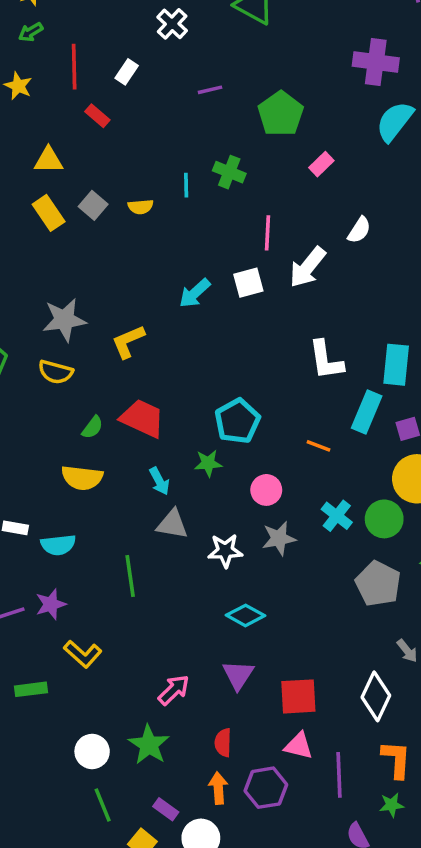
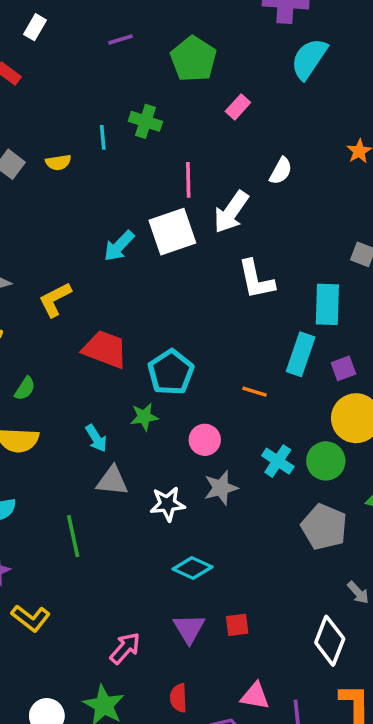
white square: (248, 283) -> (172, 232), size x1.5
white L-shape: (326, 360) -> (256, 280), moved
red trapezoid: (142, 418) -> (105, 349), moved
red square: (298, 696) -> (237, 625), moved, size x0.6

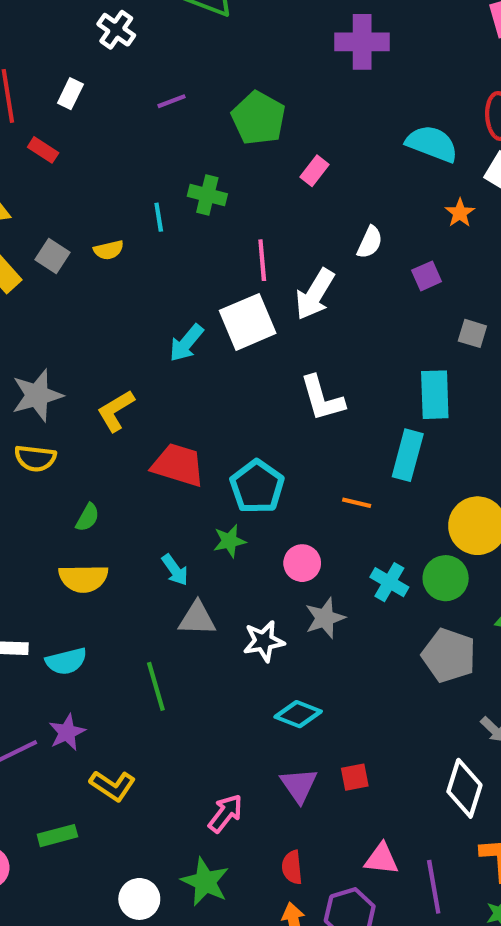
cyan semicircle: (309, 59) -> (432, 144), moved, turned 81
white L-shape: (256, 280) -> (322, 398), moved
purple square: (343, 368) -> (427, 276), moved

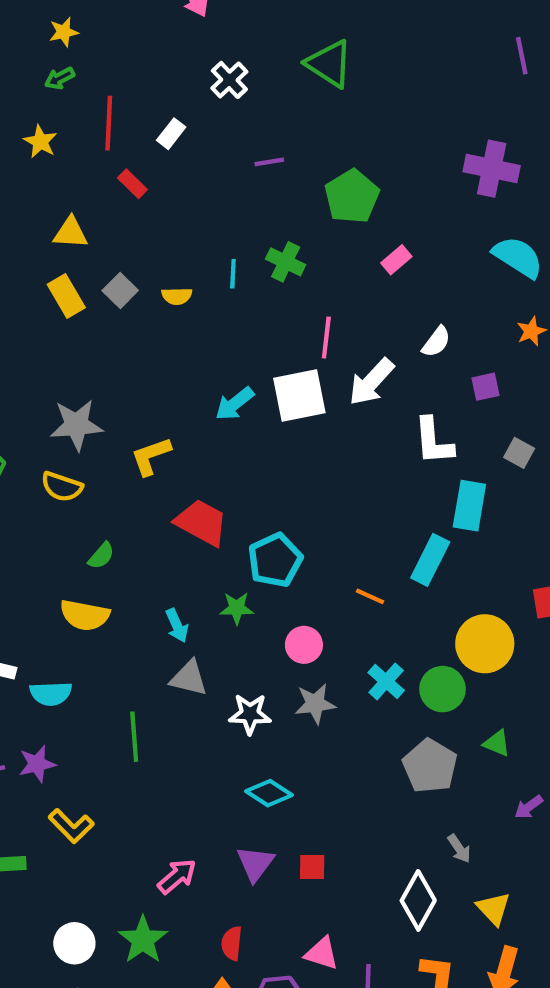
purple cross: (362, 42) -> (492, 169), moved
white L-shape: (322, 398) -> (433, 441), moved

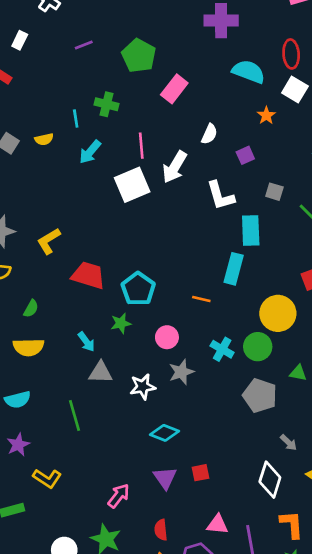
pink rectangle: (396, 260) -> (174, 89), size x1.5
cyan arrow: (235, 404) -> (90, 152), moved

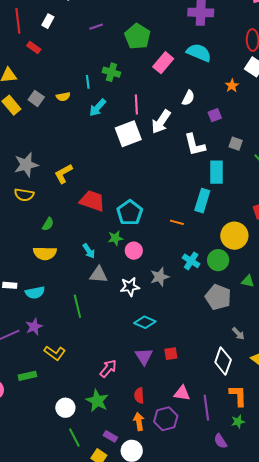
cyan semicircle: (249, 72) -> (199, 53), moved
pink circle: (167, 337) -> (134, 251), moved

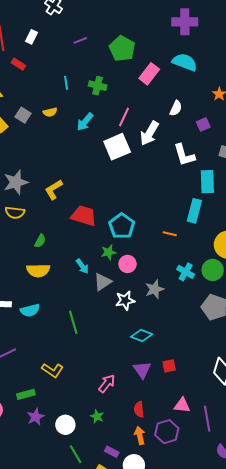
cyan line: (88, 82) -> (66, 83), moved
pink line: (136, 104) -> (124, 117), turned 30
gray triangle: (98, 275) -> (103, 282), moved, turned -36
purple star: (34, 327) -> (36, 417), moved
green star: (97, 401) -> (97, 416), size x0.6

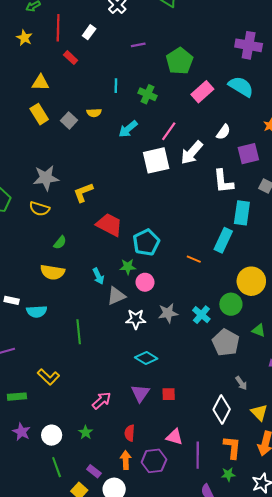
gray square: (23, 115) -> (69, 120), moved
purple square: (203, 124) -> (248, 154), size x1.5
cyan cross: (186, 272) -> (201, 315), moved
purple star: (36, 417) -> (21, 432), moved, turned -30

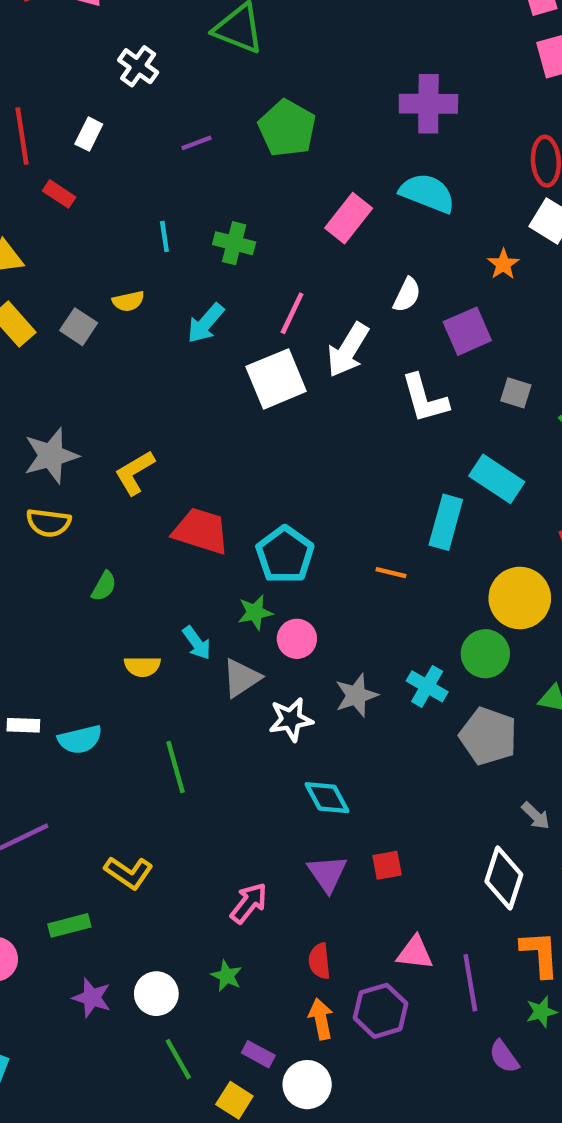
green pentagon: (180, 61) -> (287, 128), moved
cyan rectangle: (242, 213) -> (497, 479), moved, turned -55
yellow semicircle: (52, 272) -> (142, 666), moved, size x0.7
cyan diamond: (146, 358) -> (327, 798), turned 40

